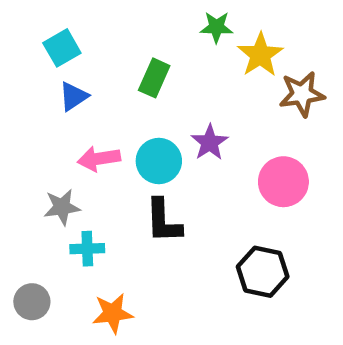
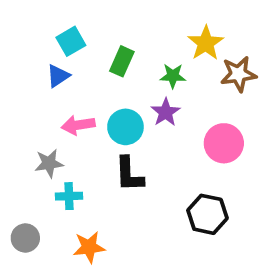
green star: (216, 27) -> (173, 76), moved
cyan square: (62, 48) -> (71, 41), moved

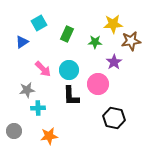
yellow star: (206, 43) -> (113, 24), turned 30
blue triangle: (58, 76) -> (22, 42), moved
purple star: (166, 112) -> (114, 62), moved
pink arrow: (78, 125) -> (43, 69), turned -126
pink circle: (224, 143) -> (98, 84), moved

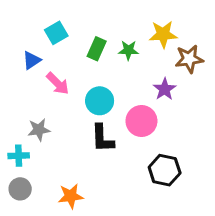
green star: (95, 42) -> (128, 50), moved
pink arrow: (43, 69) -> (58, 83), moved
cyan cross: (38, 108) -> (19, 156), moved

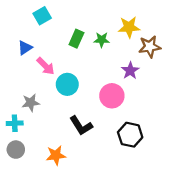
cyan square: (56, 33) -> (42, 16), moved
cyan circle: (100, 101) -> (67, 84), moved
black L-shape: (102, 138) -> (81, 126), moved, turned -30

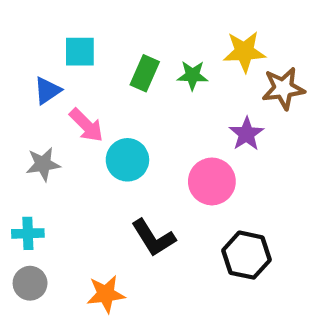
cyan square: (42, 16) -> (80, 52), moved, turned 30
gray star: (31, 103) -> (43, 164), moved

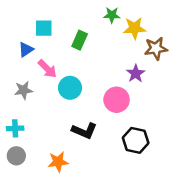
green star: (192, 75) -> (112, 15), moved
black L-shape: (153, 238) -> (84, 131), turned -35

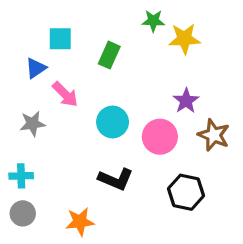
brown star: (156, 48) -> (214, 135), moved, turned 30
cyan circle: (70, 88) -> (113, 122), moved

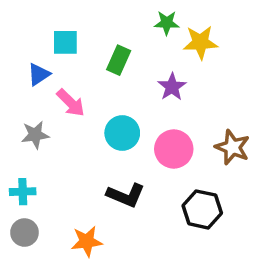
purple star: (186, 101) -> (172, 87), moved

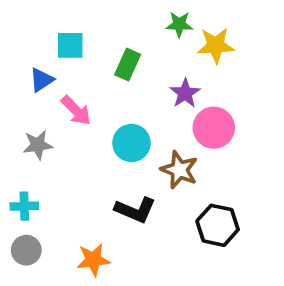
brown star: (232, 147) -> (179, 170), moved
pink circle: (174, 149) -> (214, 128), moved

